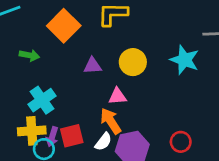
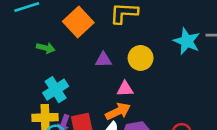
cyan star: (185, 60) -> (187, 41), moved
orange arrow: (111, 121) -> (118, 111), turned 95

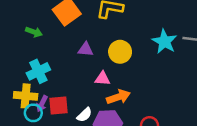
orange arrow: (118, 111) -> (118, 97), moved

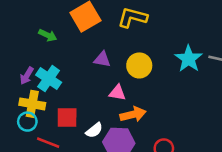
cyan cross: (38, 71) -> (49, 79), turned -35
purple arrow: (42, 104) -> (27, 76), moved
cyan circle: (33, 113) -> (27, 122), moved

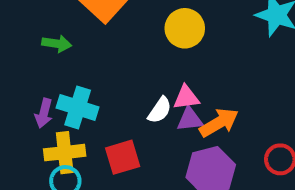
purple triangle: (102, 59) -> (190, 119), moved
yellow circle: (139, 65) -> (185, 28), moved
white semicircle: (94, 130) -> (160, 110), moved

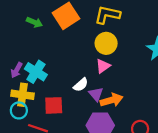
green arrow: (57, 44) -> (34, 22), moved
pink triangle: (186, 97) -> (103, 66), moved, turned -42
purple triangle: (190, 119) -> (96, 94), turned 42

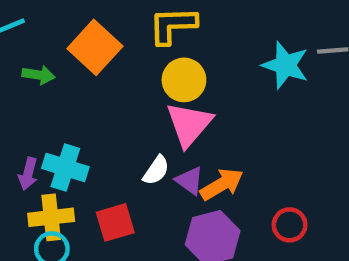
pink triangle: (103, 66) -> (189, 124), size x1.6

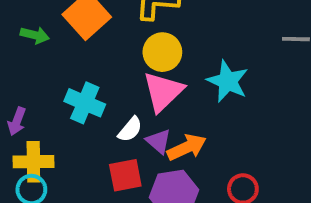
cyan star: (285, 65) -> (228, 81), moved
cyan cross: (65, 168) -> (85, 103), moved
red square: (115, 222) -> (125, 175), moved

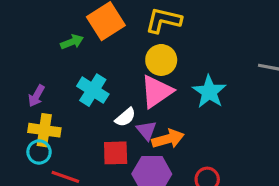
green arrow: (35, 35) -> (72, 42), moved, turned -45

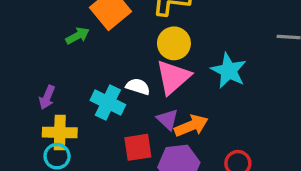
cyan cross: (93, 90) -> (108, 103), moved
white semicircle: (125, 117) -> (138, 87), moved, turned -115

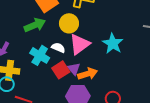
green arrow: (78, 36) -> (35, 25), moved, size x1.5
yellow circle: (174, 43) -> (69, 23), moved
red square: (138, 147) -> (61, 70), moved, turned -30

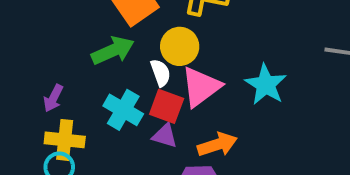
white semicircle: (58, 48) -> (161, 73), moved, turned 48
purple triangle: (74, 69) -> (165, 136), moved, turned -32
red square: (61, 70) -> (167, 106), moved, turned -36

